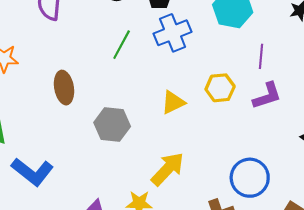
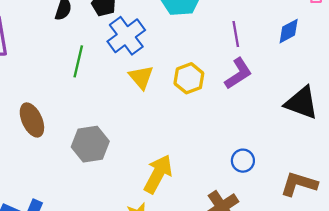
purple line: (261, 56) -> (236, 34), moved
yellow triangle: (173, 102) -> (141, 77), moved, turned -30
blue circle: (250, 178) -> (243, 161), size x0.6

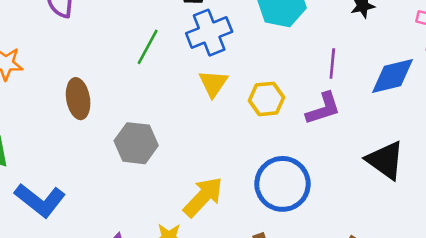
blue diamond: (289, 31) -> (392, 76), size x1.5
blue circle: (243, 161) -> (282, 184), moved, size x2.0

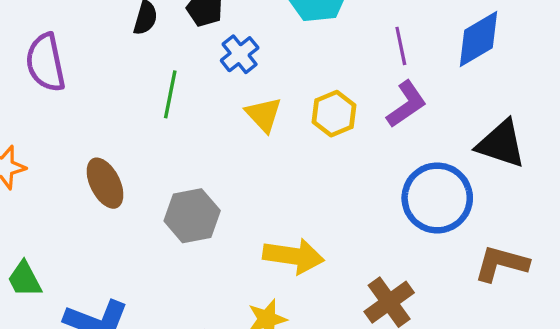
blue cross: (209, 33) -> (240, 54), size x0.7
blue circle: (282, 184) -> (437, 198), moved
yellow arrow: (203, 197) -> (293, 256), turned 72

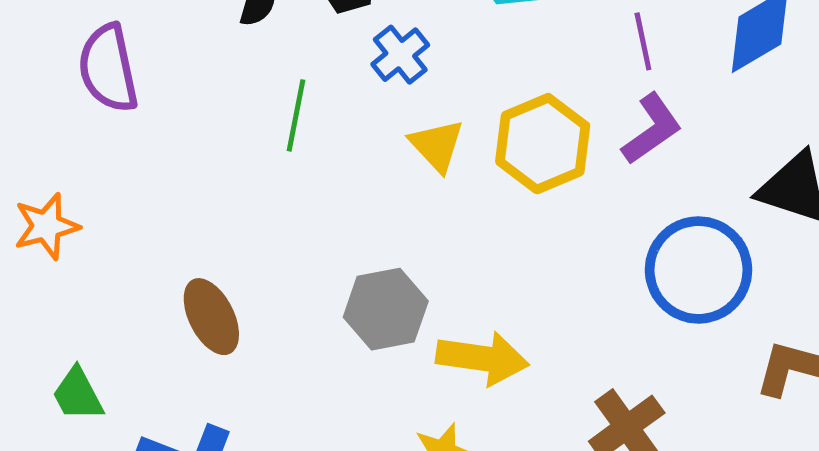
yellow hexagon: (334, 114) -> (543, 144), size x1.4
brown ellipse: (105, 183) -> (211, 317), moved
gray hexagon: (192, 216) -> (386, 309), moved

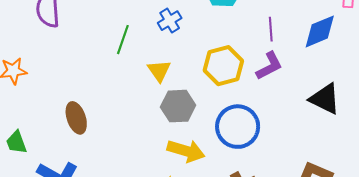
yellow triangle: (437, 145) -> (159, 71), moved
blue circle: (699, 270) -> (238, 127), moved
gray hexagon: (386, 309) -> (178, 106), moved

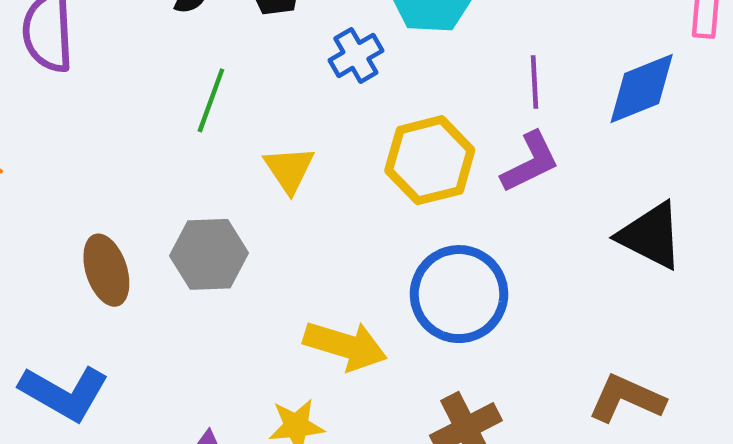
blue cross: (170, 21) -> (356, 55), moved
gray hexagon: (178, 106) -> (209, 254), moved

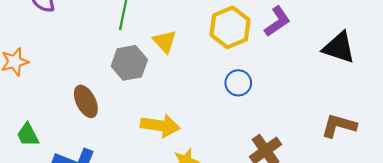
gray hexagon: (209, 254) -> (129, 63), moved
blue circle: (459, 294) -> (238, 83), moved, size x0.6
yellow arrow: (345, 346) -> (160, 126), moved

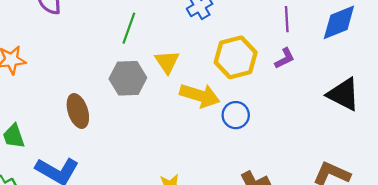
purple L-shape: (277, 21) -> (285, 58), size x0.7
yellow arrow: (160, 126) -> (200, 96), moved

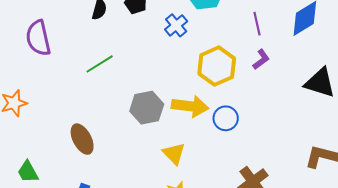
green line: (129, 28) -> (100, 64), moved, turned 48
yellow triangle: (167, 62) -> (174, 154), moved
gray hexagon: (128, 78) -> (147, 108), moved

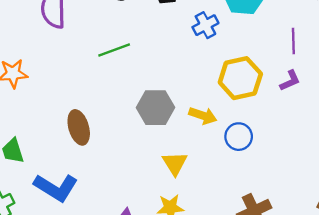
yellow arrow: (190, 106) -> (203, 116), size x0.7

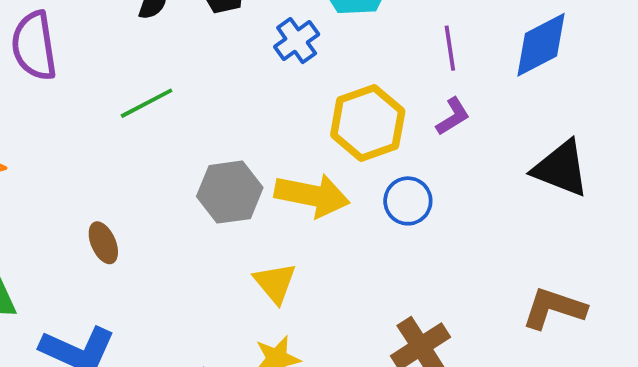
yellow arrow: (203, 116) -> (312, 195), size x1.5
brown ellipse: (79, 127) -> (103, 243), size x0.7
blue circle: (239, 137) -> (408, 201), moved

